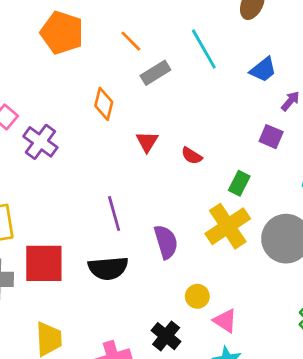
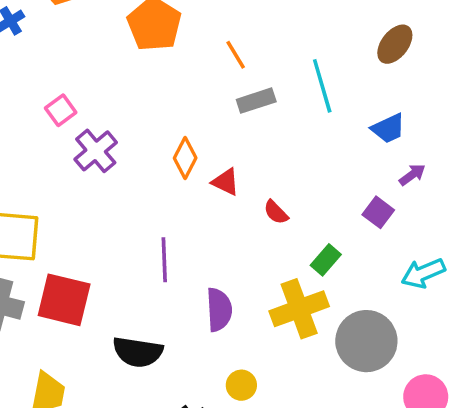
orange diamond: (104, 104) -> (185, 158), moved
red triangle: (147, 142) -> (226, 182), turned -50
black semicircle: (108, 268) -> (138, 352), moved

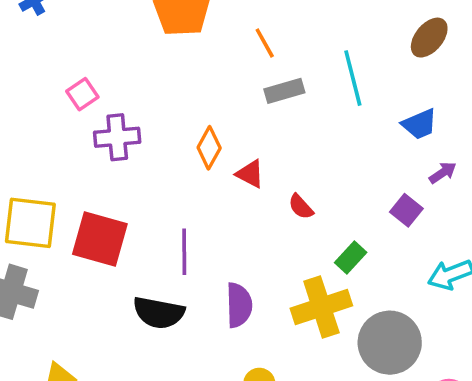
purple cross: (96, 151) -> (117, 137), turned 33
red square: (64, 300) -> (100, 239), moved
black semicircle: (138, 352) -> (159, 313), moved

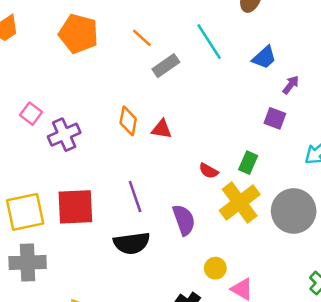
red semicircle: (301, 207) -> (209, 171), moved

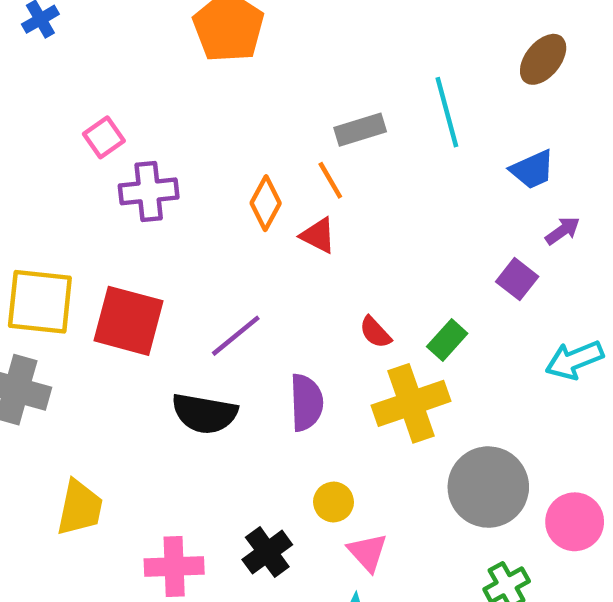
orange line: (142, 38) -> (330, 180), moved
purple line: (135, 196) -> (236, 336), turned 52
gray circle: (294, 211) -> (488, 487), moved

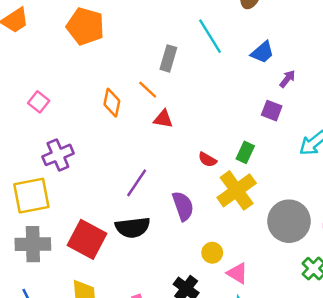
gray rectangle: (360, 130) -> (168, 58), turned -40
orange line: (330, 180) -> (148, 90), moved
purple cross: (149, 191) -> (58, 155), moved
orange diamond: (266, 203) -> (112, 103), moved
red square: (128, 321) -> (87, 239), moved, turned 30

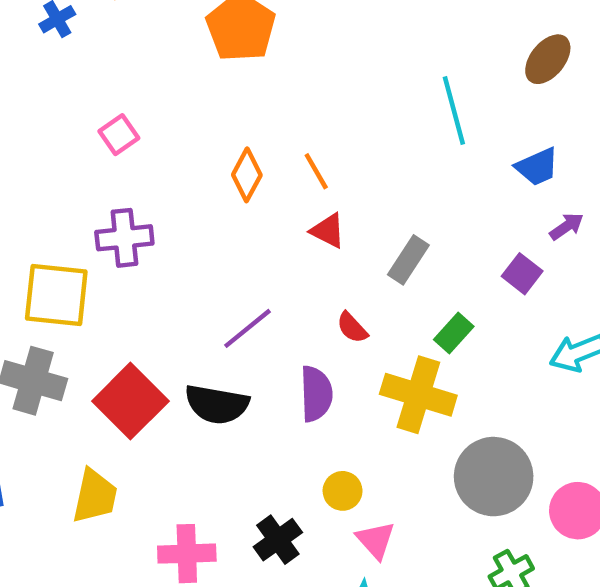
gray rectangle: (168, 58) -> (408, 260), moved
red semicircle: (207, 160) -> (352, 328), moved
yellow cross: (237, 190) -> (418, 395), turned 36

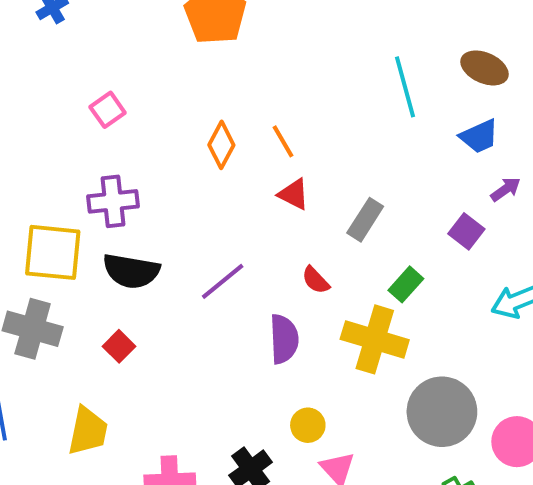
brown ellipse: (548, 59) -> (484, 68), moved, turned 75
red square: (130, 401) -> (119, 346), size x0.5
black semicircle: (217, 404) -> (131, 271), moved

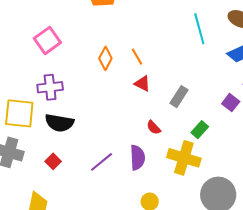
pink square: (108, 110) -> (47, 40), size x1.5
purple line: (223, 281) -> (102, 162), moved

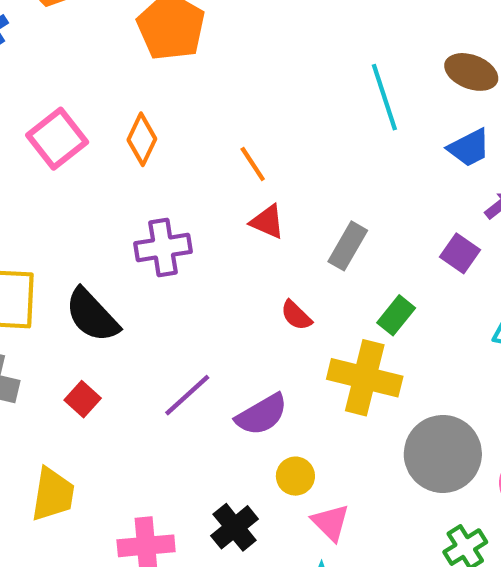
orange diamond: (105, 58) -> (142, 139), moved
purple cross: (50, 87) -> (163, 248), moved
black semicircle: (59, 123) -> (92, 315), turned 40
purple semicircle: (137, 158) -> (262, 415), moved, turned 65

